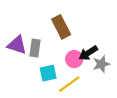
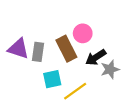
brown rectangle: (61, 27) -> (66, 49), moved
pink circle: (74, 59) -> (83, 33), moved

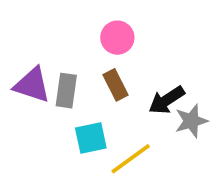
pink circle: (83, 33) -> (117, 38), moved
brown rectangle: (66, 49) -> (115, 85), size x0.7

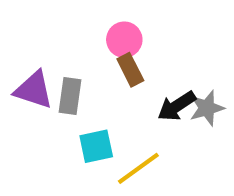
brown rectangle: (115, 85) -> (130, 70), moved
gray star: (191, 121) -> (207, 108), moved

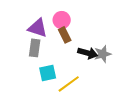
purple triangle: (34, 90) -> (38, 28), moved
black arrow: (177, 106) -> (88, 53), turned -132

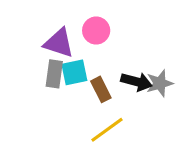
brown rectangle: (65, 35) -> (101, 89), moved
cyan square: (48, 73) -> (74, 72), moved

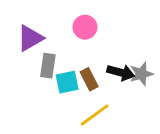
purple triangle: (59, 43) -> (30, 38), moved, turned -48
cyan square: (74, 72) -> (67, 82), moved

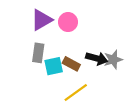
purple triangle: (30, 38) -> (42, 20), moved
brown rectangle: (89, 79) -> (71, 64), turned -35

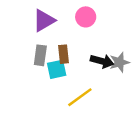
pink circle: (68, 22) -> (86, 17), moved
brown rectangle: (71, 64) -> (64, 54), moved, turned 56

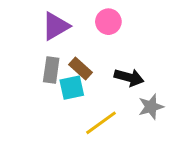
brown rectangle: (64, 54) -> (81, 69), turned -42
gray star: (119, 62) -> (151, 107), moved

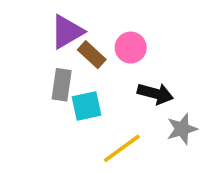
pink circle: (108, 22) -> (131, 48), moved
brown rectangle: (81, 69) -> (92, 55), moved

